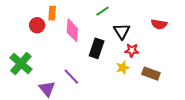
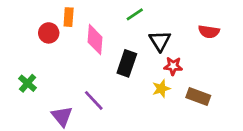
green cross: (21, 64) -> (28, 83), size x0.6

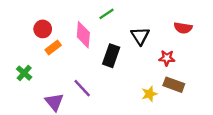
green line: (135, 14) -> (106, 14), moved
orange rectangle: (69, 17) -> (53, 48), moved, turned 49
red star: (173, 66) -> (167, 58), moved
yellow star: (161, 89) -> (149, 94), moved

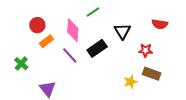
black rectangle: (111, 56) -> (97, 48), turned 36
purple line: (82, 88) -> (70, 55), moved

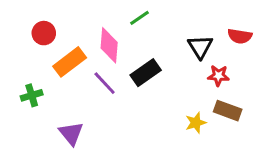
red circle: (37, 25) -> (44, 33), moved
black triangle: (122, 31) -> (200, 47), moved
orange rectangle: (46, 41) -> (70, 62), size x1.5
green cross: (21, 64) -> (32, 95), turned 32

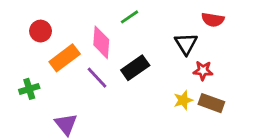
red semicircle: (240, 36) -> (213, 20), moved
yellow star: (196, 123) -> (183, 100), moved

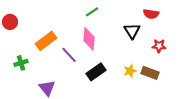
red circle: (41, 31) -> (10, 22), moved
pink diamond: (101, 42) -> (89, 39), moved
black rectangle: (135, 68) -> (96, 72), moved
red star: (203, 71) -> (159, 46), moved

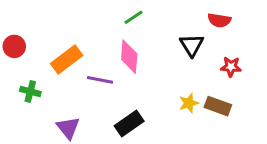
red circle: (10, 22) -> (14, 46), moved
purple line: (69, 55) -> (100, 80), turned -36
green cross: (21, 63) -> (30, 91), turned 32
black rectangle: (96, 72) -> (129, 123), moved

